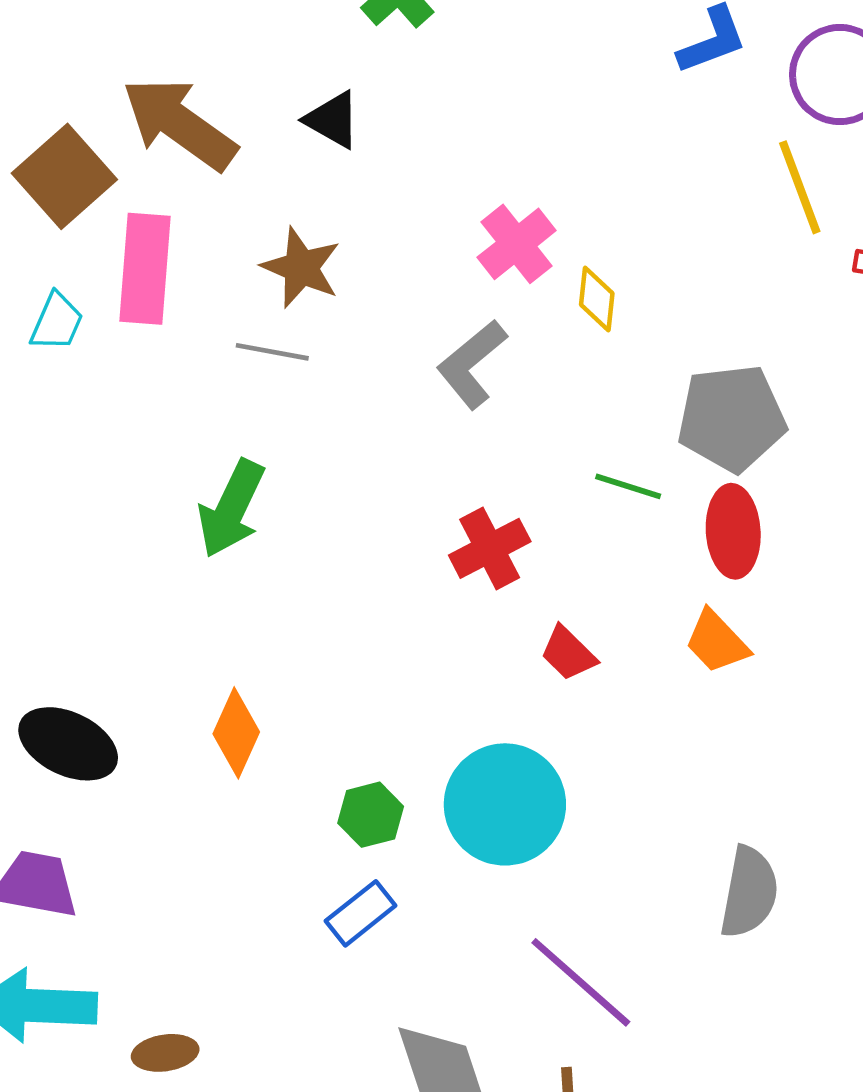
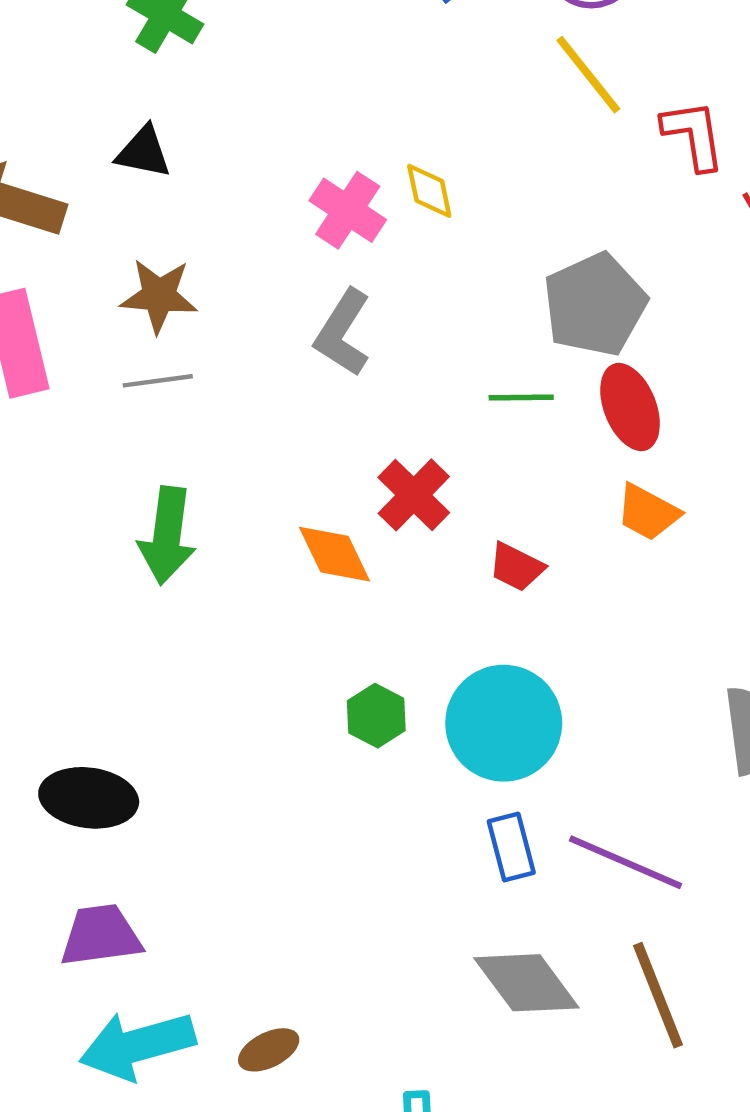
yellow diamond: (597, 299) -> (429, 191), moved
orange diamond: (236, 733) -> (334, 554), moved, turned -32
green hexagon: (371, 815) -> (376, 716), moved
blue rectangle: (361, 913) -> (511, 847), moved, turned -48

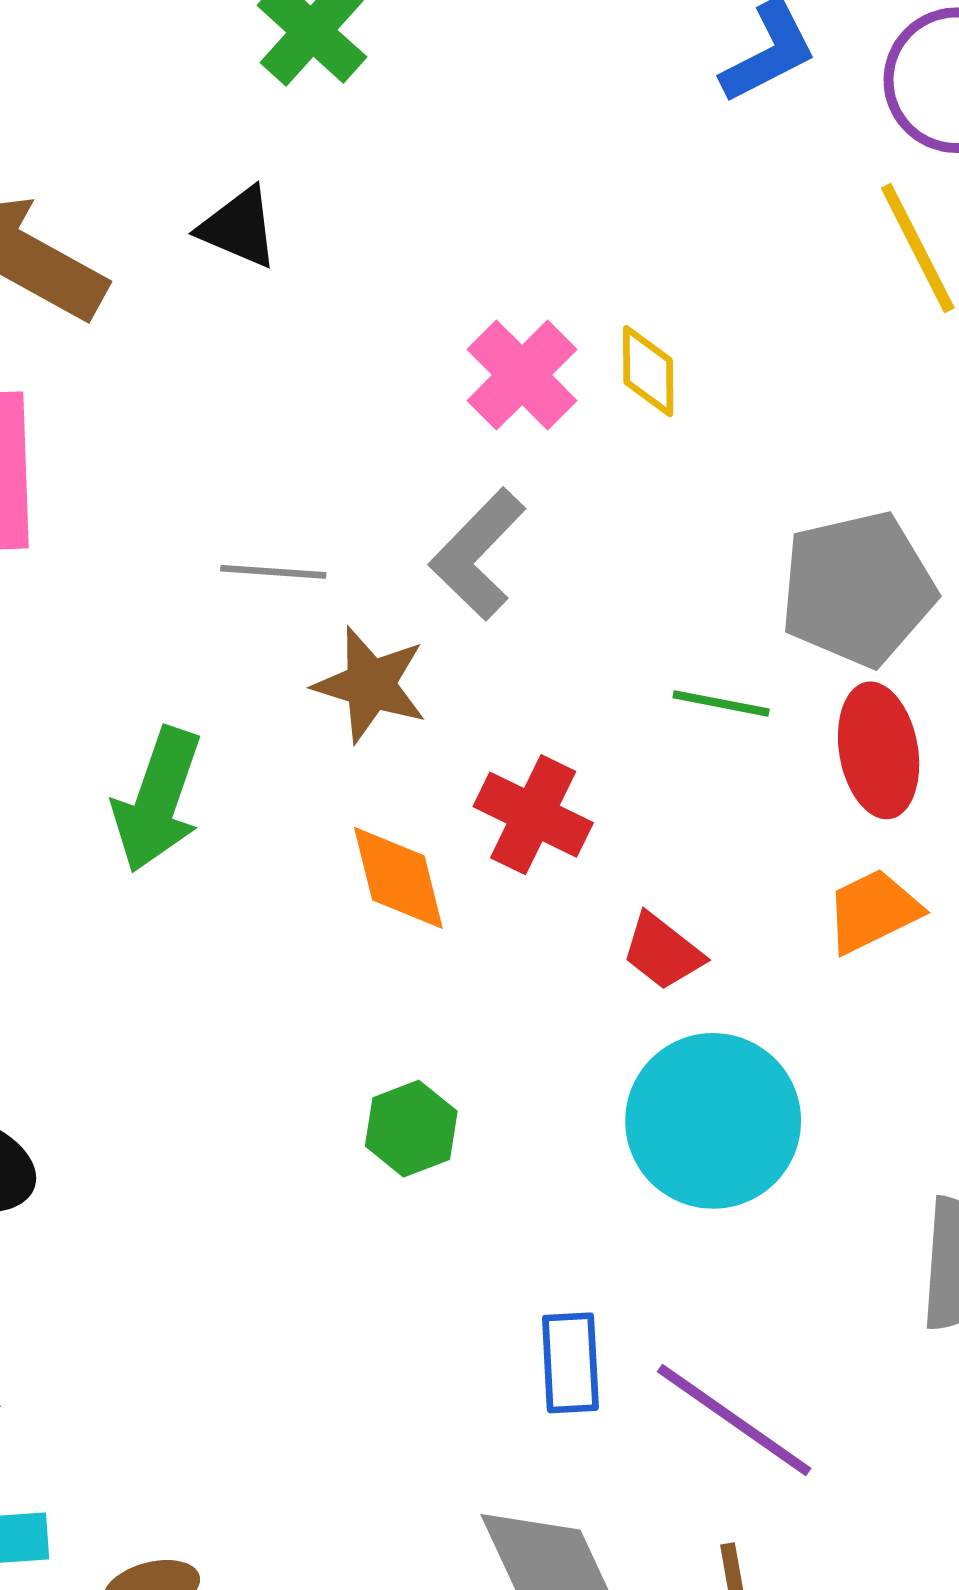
brown star: (159, 296) -> (370, 685), moved
gray line: (158, 381) -> (273, 572), moved
red cross: (414, 495) -> (533, 815), turned -30
orange trapezoid: (648, 512) -> (873, 911), turned 114
cyan circle: (504, 723) -> (713, 1121), moved

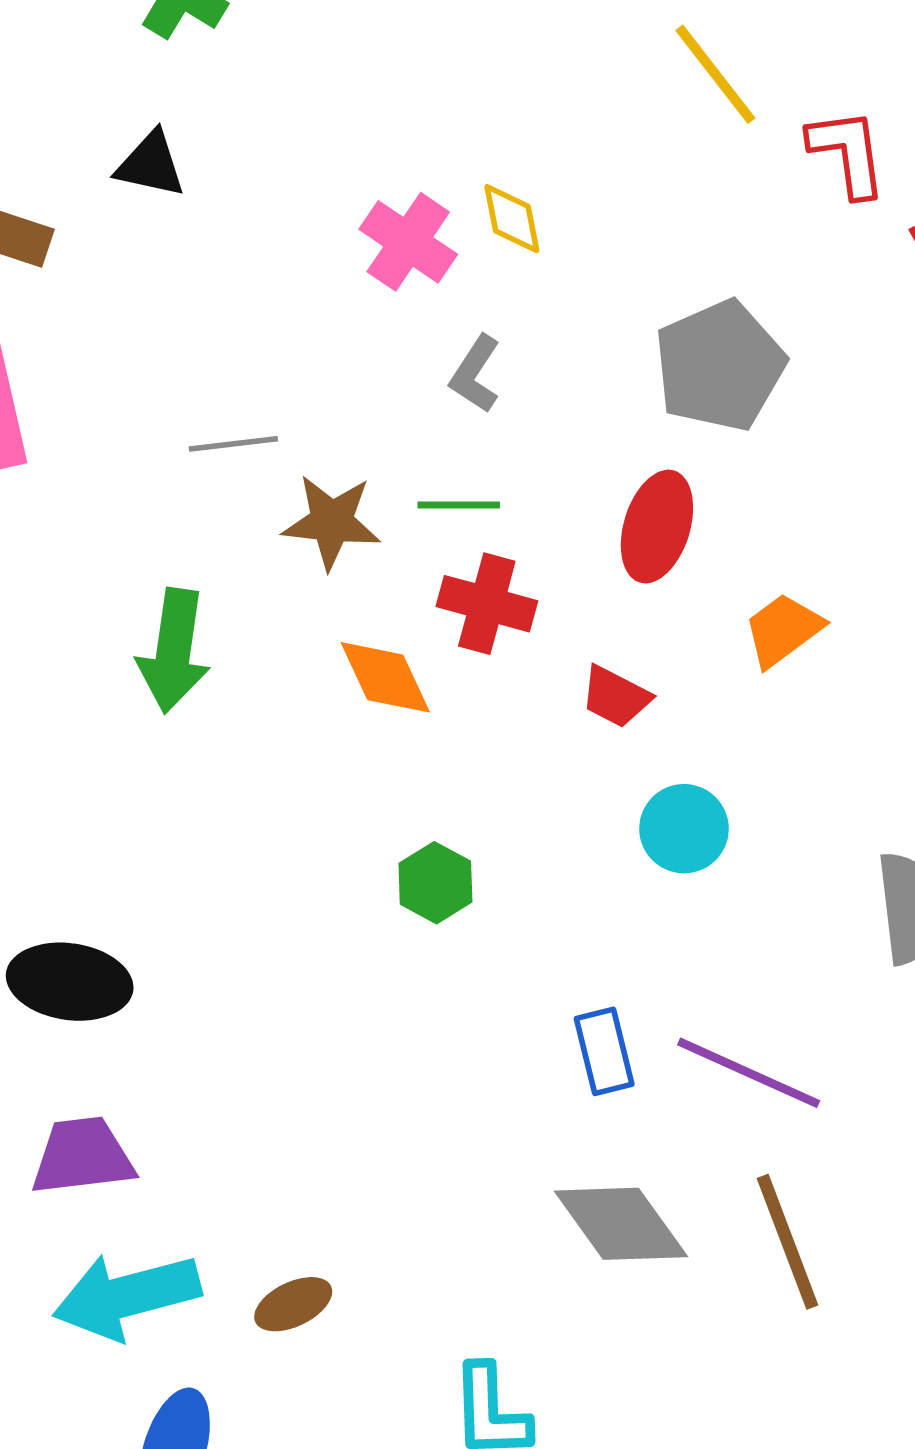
gray L-shape: (478, 554) -> (475, 374), moved, size x0.7
green line: (721, 703) -> (459, 505), moved
red ellipse: (879, 750) -> (657, 527), moved, turned 38
cyan circle: (713, 1121) -> (684, 829), size x0.6

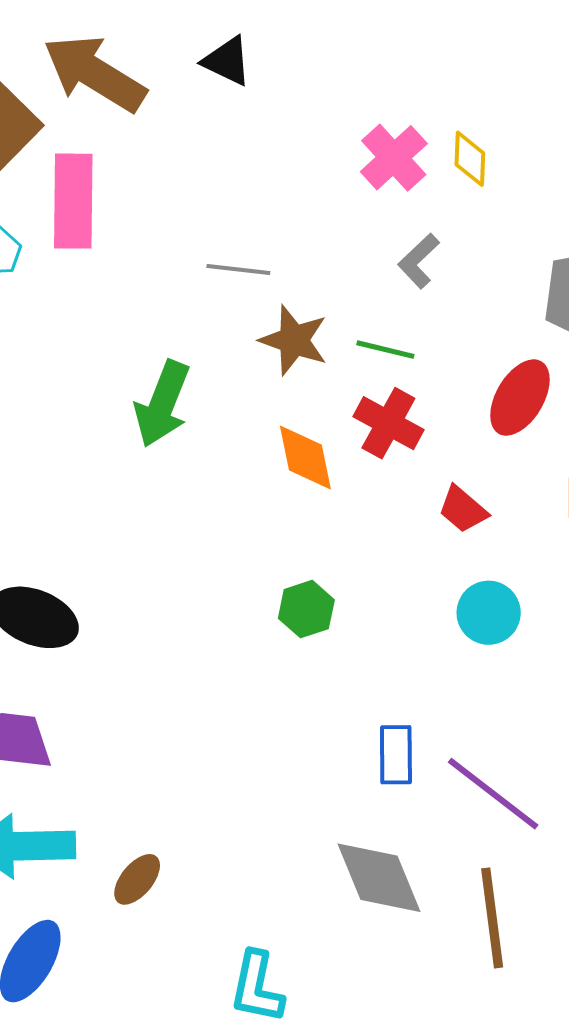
brown ellipse: (293, 1304) -> (137, 879), turned -38

